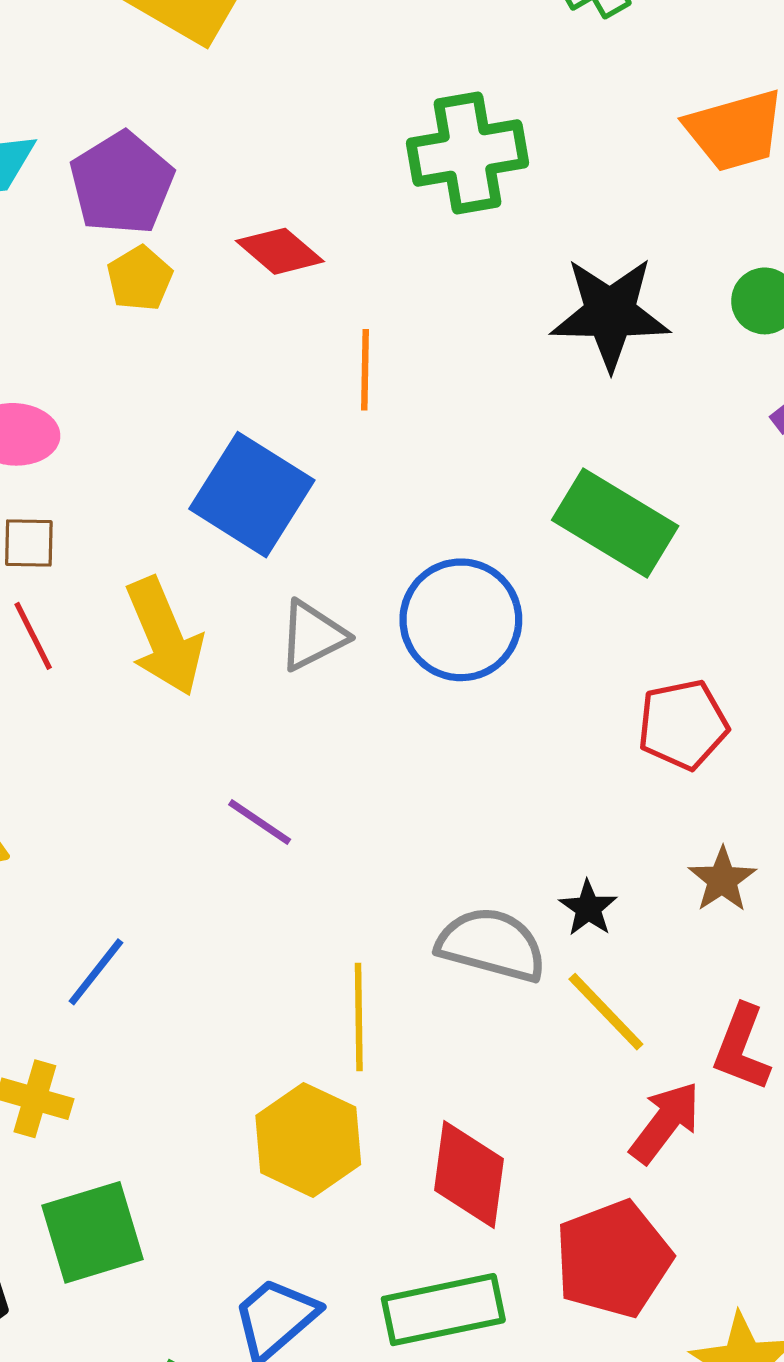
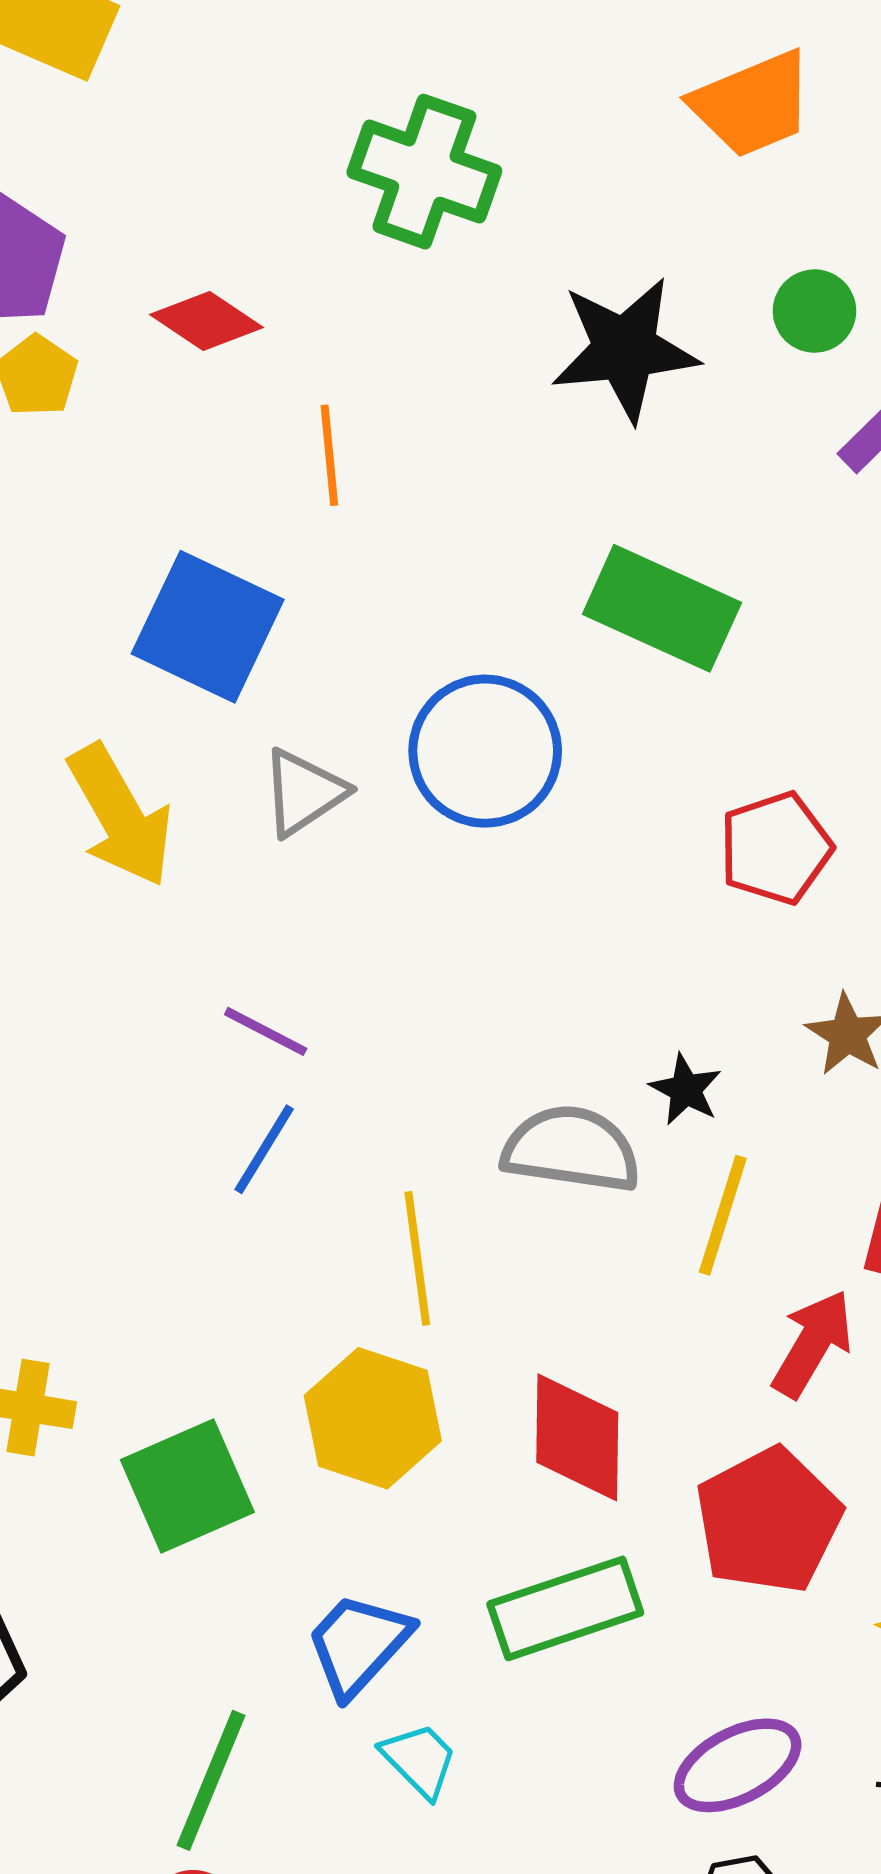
green cross: (468, 153) -> (424, 172), turned 36
blue line: (96, 972) -> (264, 1149), moved
yellow line: (606, 1012) -> (723, 1215), turned 68
green square: (93, 1232) -> (187, 1486), moved

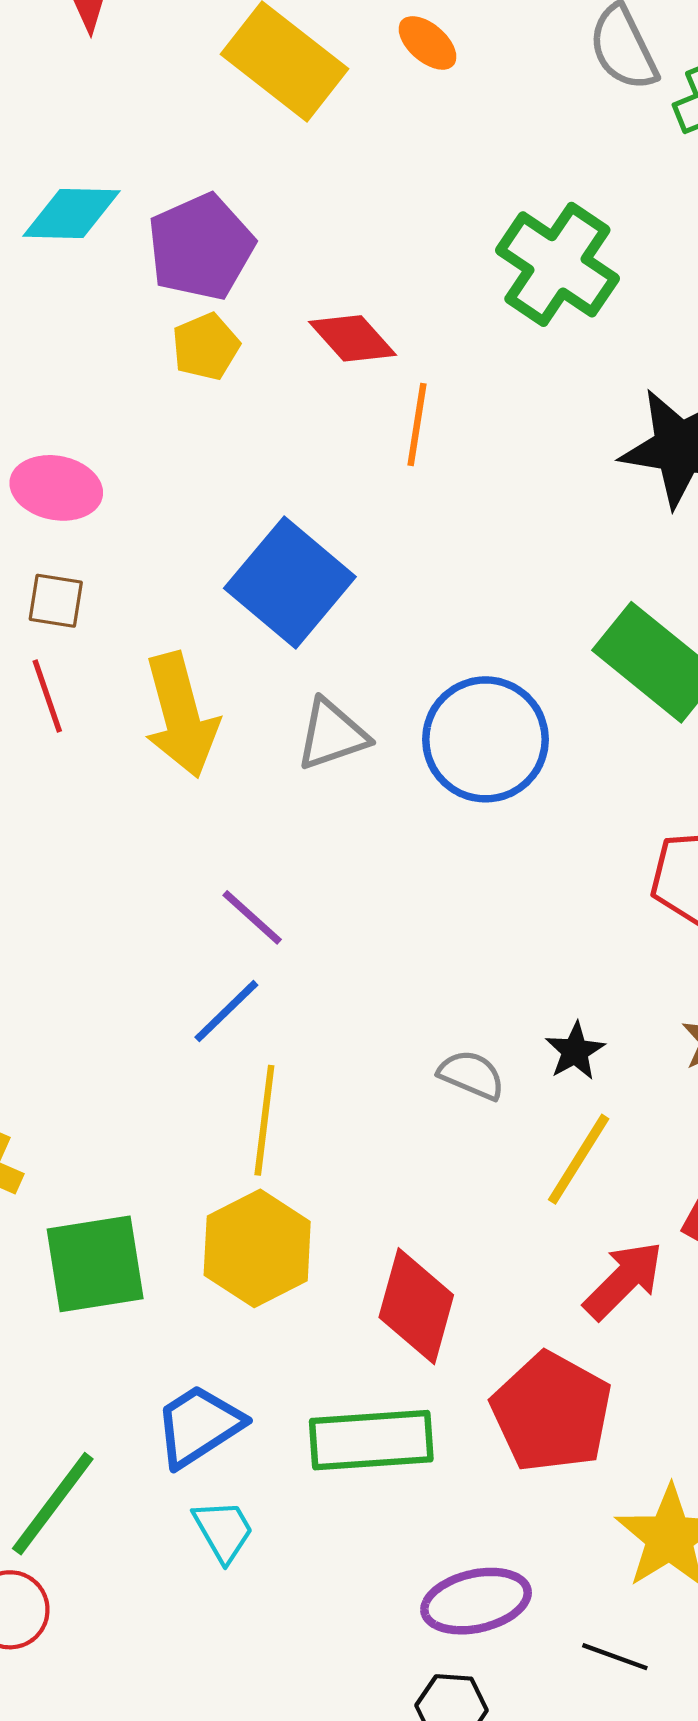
orange line: (329, 455) -> (417, 425), moved
gray semicircle: (571, 1149) -> (471, 1075), size x0.6
yellow line: (417, 1258) -> (264, 1120), moved
red pentagon: (768, 1521) -> (552, 1412), turned -30

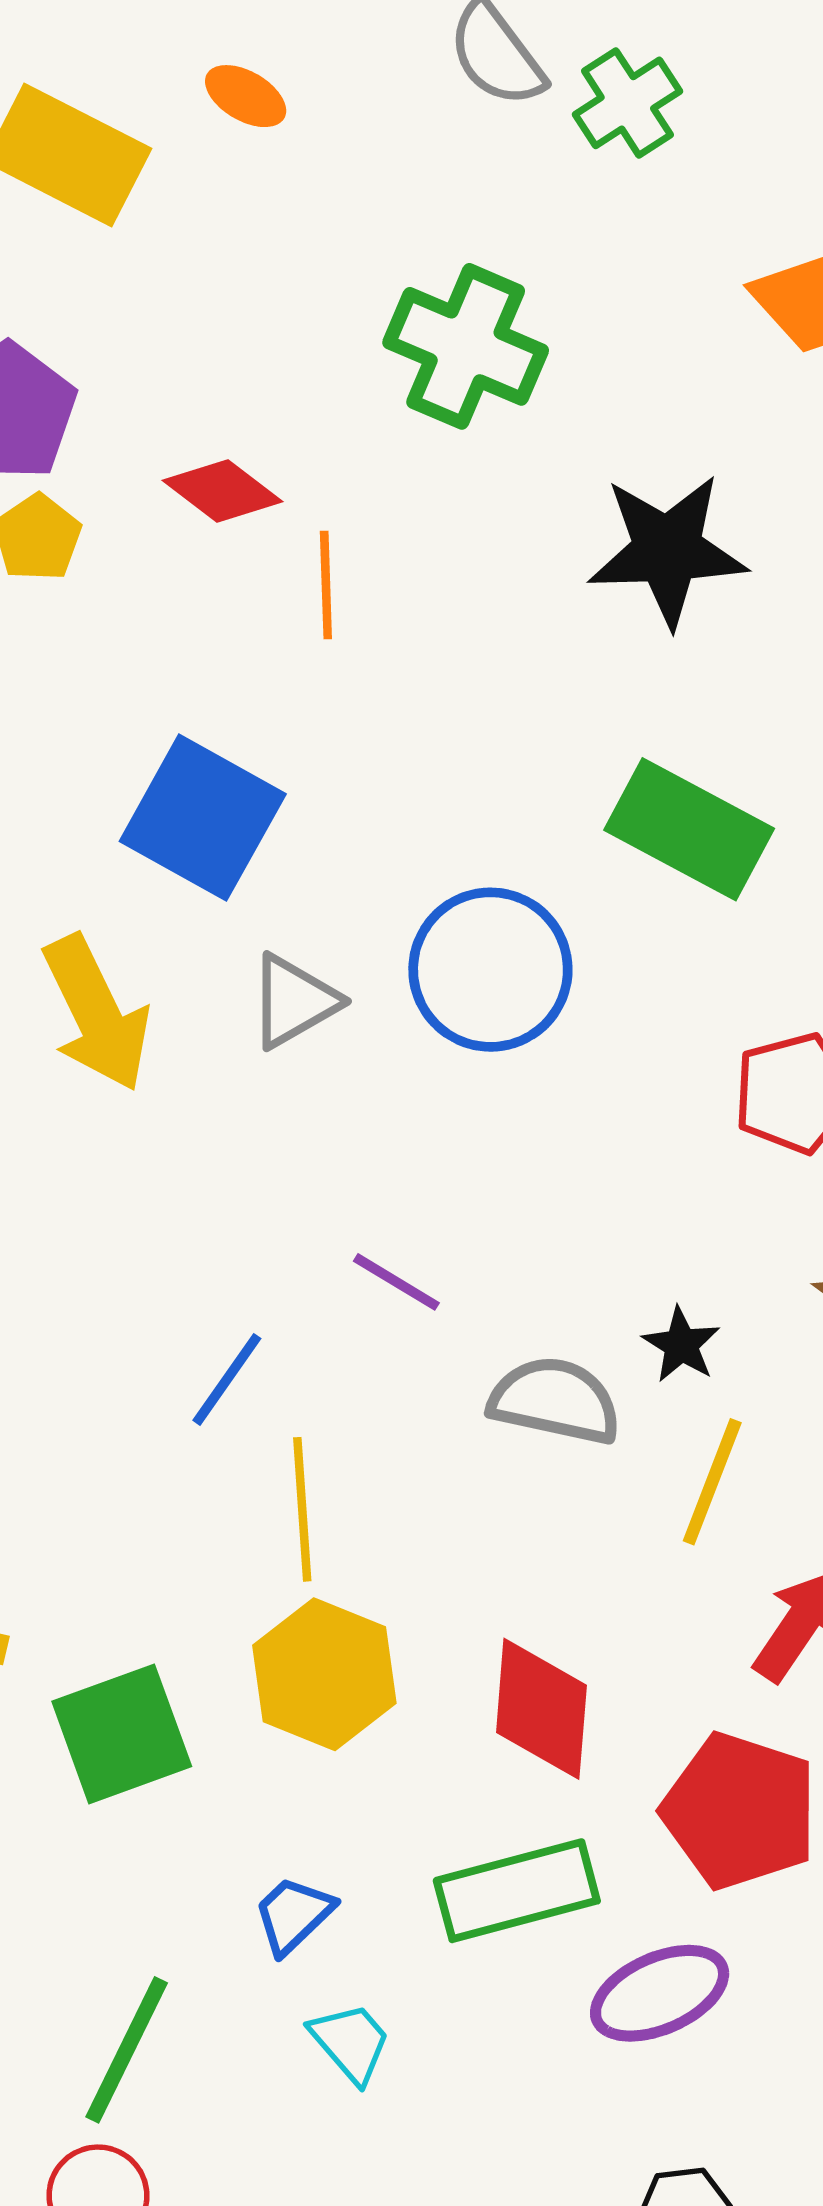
purple line: (252, 917) -> (396, 1282), moved
gray semicircle: (471, 1075) -> (555, 1401), size x1.5
blue trapezoid: (199, 1426) -> (293, 1915), size x0.7
purple ellipse: (476, 1601) -> (660, 1993), moved

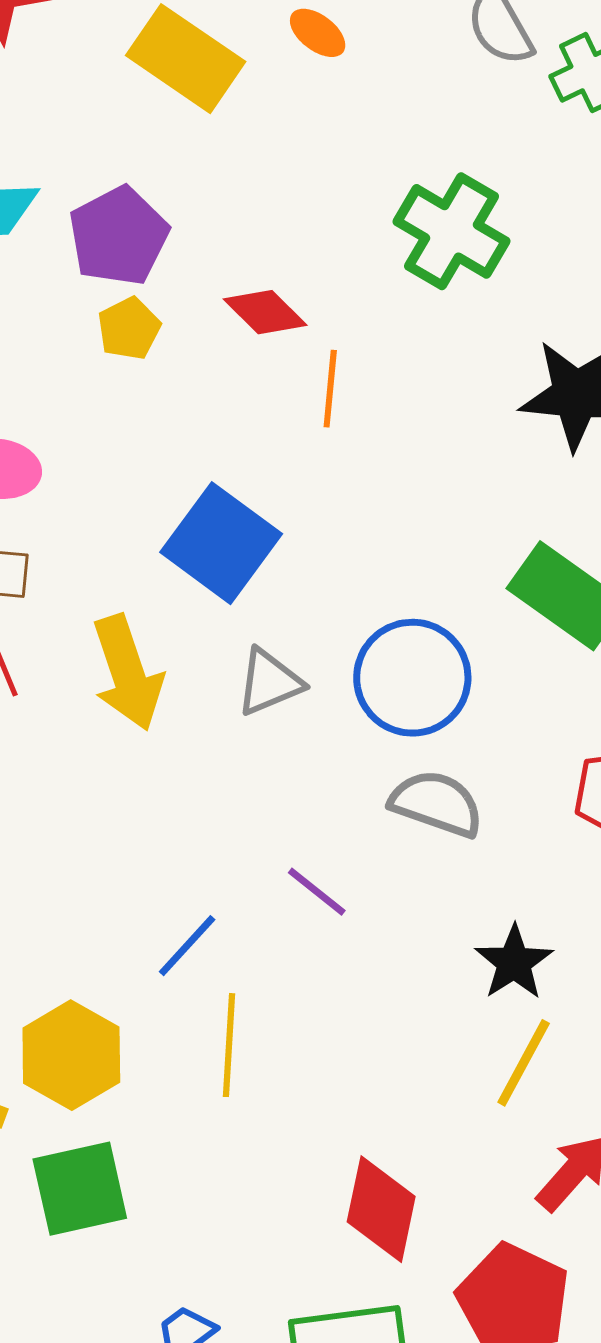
black star: (681, 1345) -> (514, 962), size x1.4
gray semicircle: (555, 1401) -> (437, 803), moved
yellow hexagon: (324, 1674) -> (71, 1055), moved

